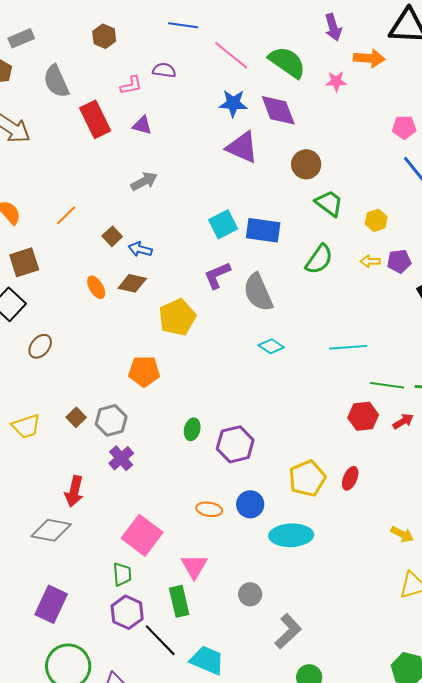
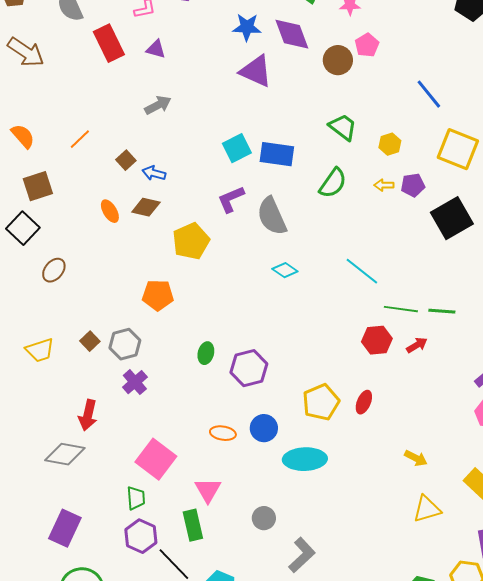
pink pentagon: (404, 127) -> (367, 45), moved, turned -30
brown circle: (306, 164) -> (338, 60), moved
cyan line: (348, 347) -> (362, 271), turned 42

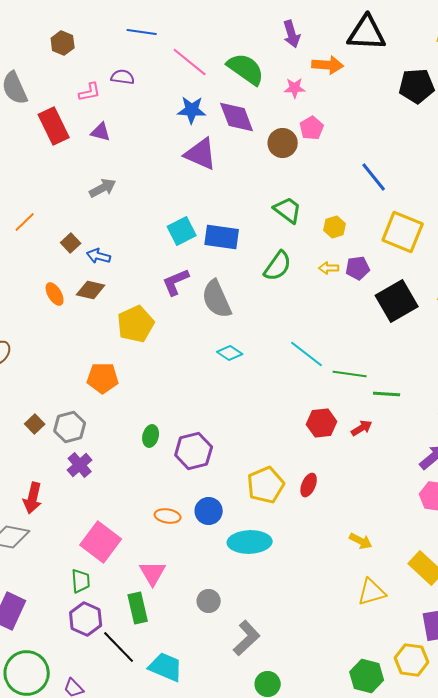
green line: (401, 309) -> (350, 374), moved

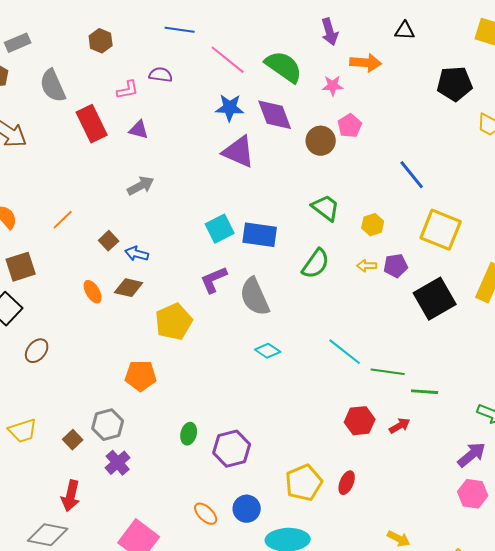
black triangle: (367, 33) -> (405, 31), size x0.5
brown square: (35, 424) -> (73, 440), moved
orange ellipse: (168, 516) -> (206, 514), turned 35

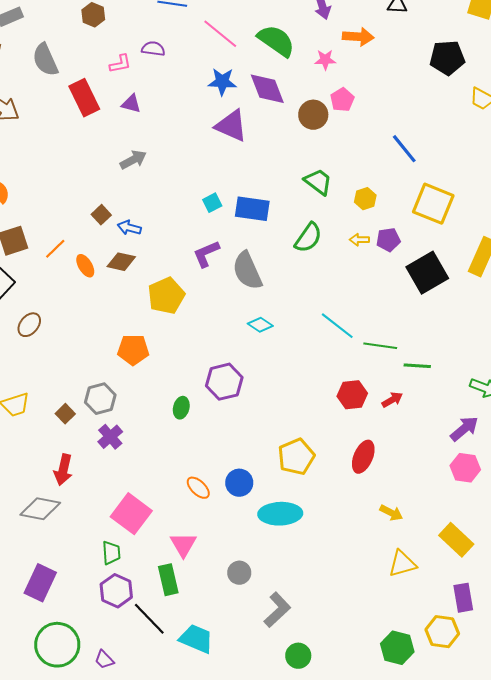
orange line: (63, 220) -> (55, 249), moved
cyan square: (220, 229) -> (212, 203), size x0.7
purple hexagon: (232, 449) -> (224, 382), moved
red ellipse: (347, 483) -> (363, 457), moved, size x1.4

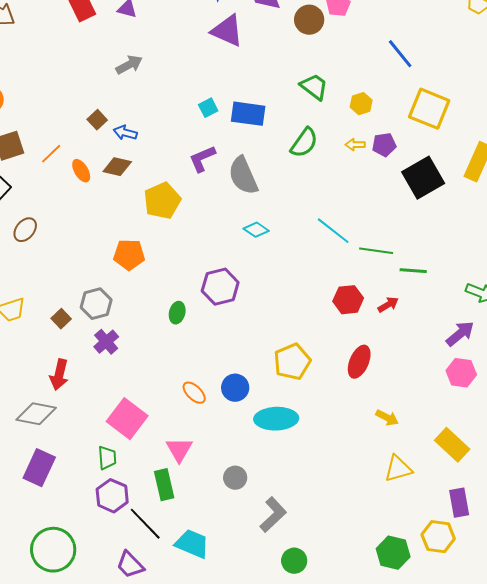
purple rectangle: (40, 583) -> (39, 468), moved
purple trapezoid: (104, 660) -> (130, 565), moved, size x1.4

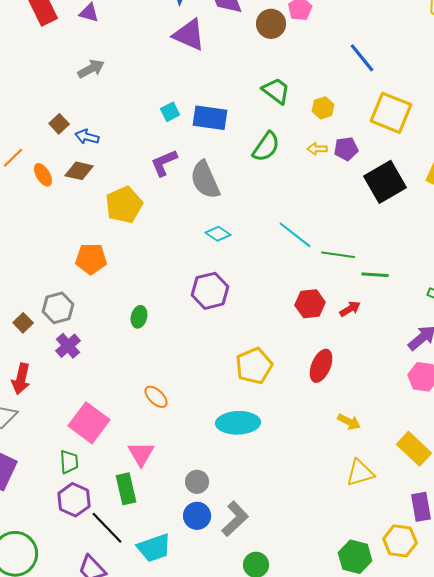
purple hexagon: (220, 287) -> (210, 291), moved
blue circle: (235, 388) -> (197, 516), moved
cyan trapezoid: (192, 544) -> (154, 548), turned 138

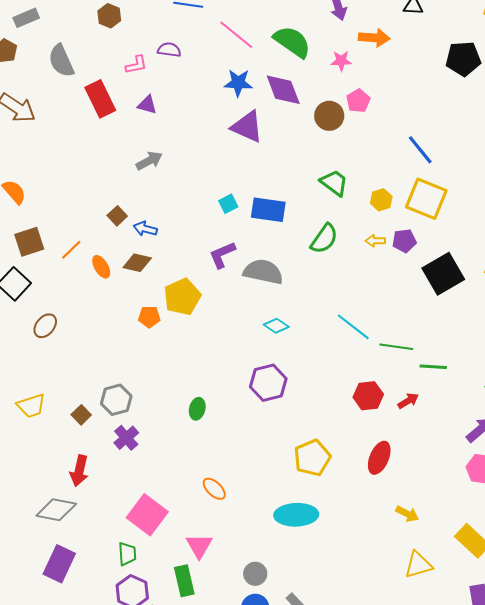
yellow square: (391, 113) -> (426, 199), moved
gray semicircle: (205, 180) -> (263, 272), turned 126
orange pentagon: (91, 259) -> (149, 317), moved, size x0.7

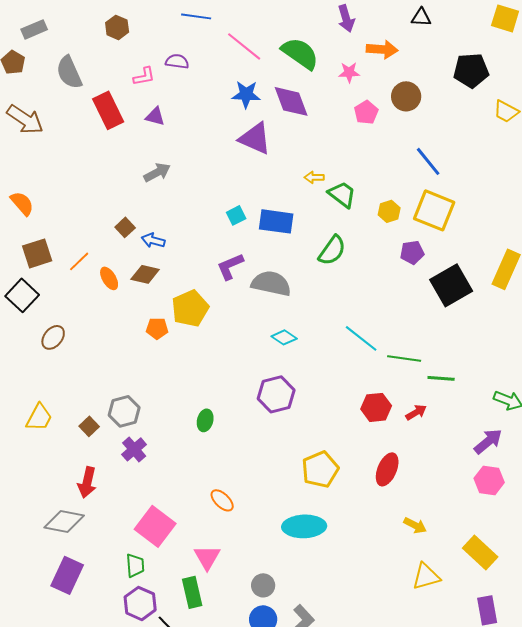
brown circle: (329, 116) -> (406, 96), moved
yellow arrow: (375, 241) -> (314, 177), moved
yellow trapezoid: (31, 406) -> (39, 417), turned -44

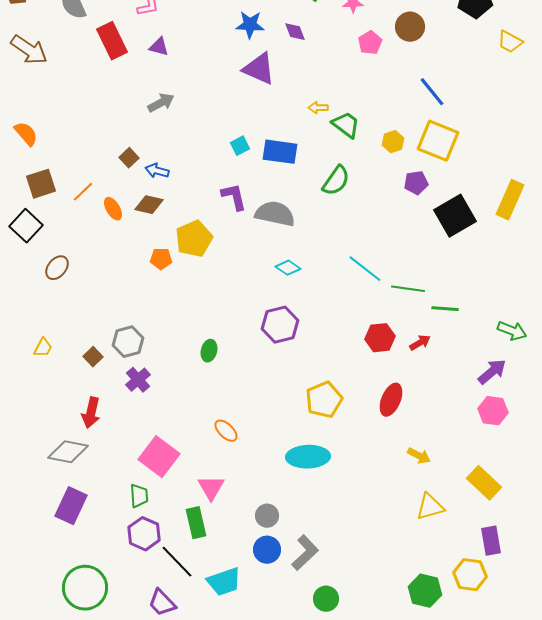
purple diamond: (291, 101) -> (295, 32), size x0.6
purple L-shape: (230, 266) -> (234, 197), turned 100
yellow trapezoid: (39, 417) -> (43, 348), size x0.7

